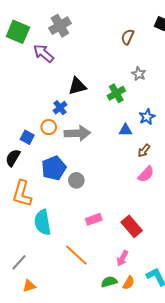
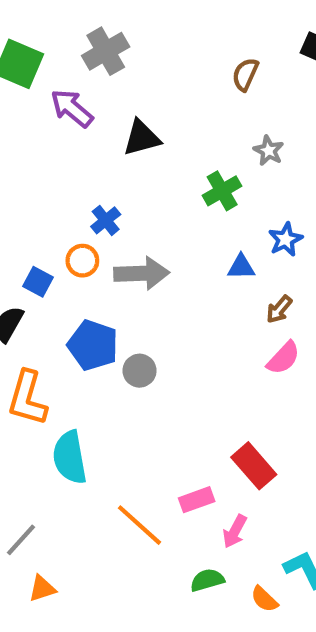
black triangle: (77, 86) -> (142, 138), moved
blue pentagon: (54, 168) -> (93, 345), turned -30
pink rectangle: (94, 219) -> (197, 500), moved
orange semicircle: (129, 283) -> (264, 599), moved, turned 104

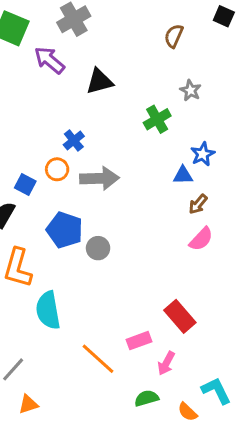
blue triangle: (241, 267) -> (183, 175), moved

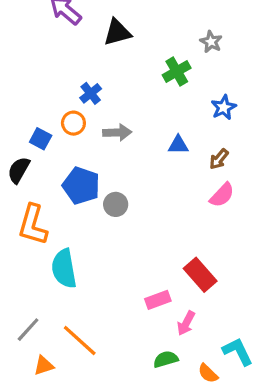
blue triangle: (183, 175) -> (178, 145), moved
gray arrow: (100, 178) -> (117, 132), size x0.7
orange line: (98, 359) -> (80, 341), moved

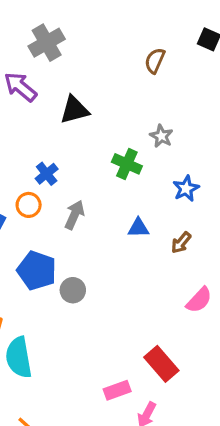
gray star: (211, 42) -> (161, 136), moved
green cross: (177, 71) -> (127, 164), moved, turned -36
gray arrow: (117, 132) -> (74, 215), turned -64
pink semicircle: (222, 195) -> (199, 300), moved

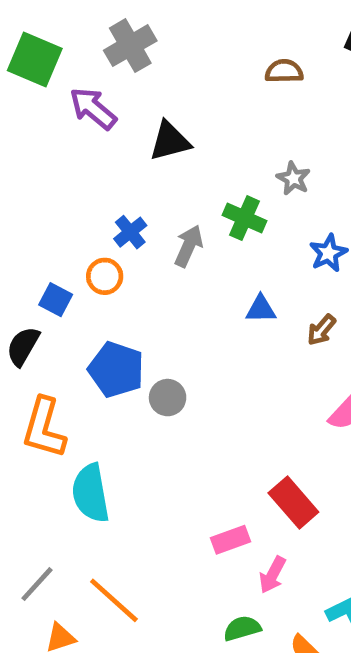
brown semicircle: (155, 61) -> (284, 71), turned 65
gray arrow: (74, 215) -> (189, 246), moved

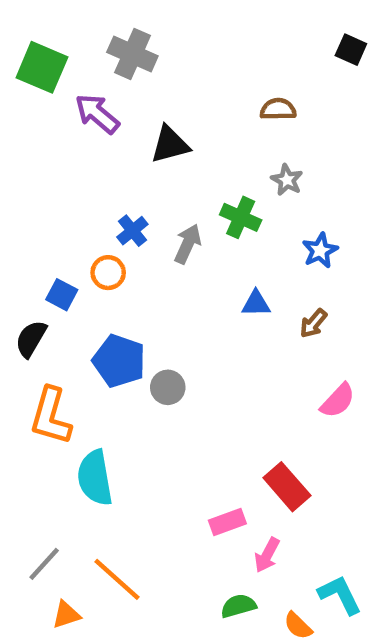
gray cross: (130, 46) -> (132, 54), turned -36
brown semicircle: (284, 71) -> (278, 109), moved

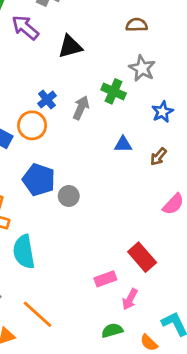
gray star: (287, 180) -> (142, 68), size x1.4
orange circle: (108, 273) -> (32, 125), size x1.4

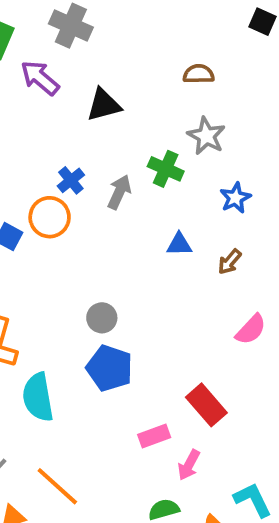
blue pentagon: (39, 180) -> (110, 368), moved

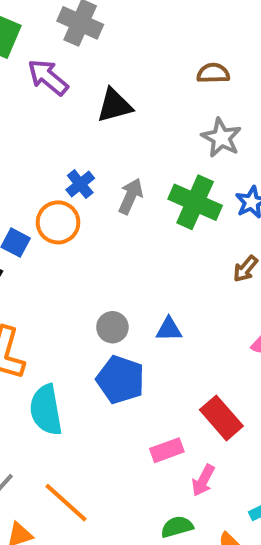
green cross: (166, 169) -> (195, 202), moved, size x1.4
blue triangle: (179, 244) -> (169, 329), moved

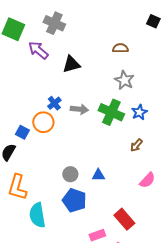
gray arrow: (131, 196) -> (79, 109), turned 72

